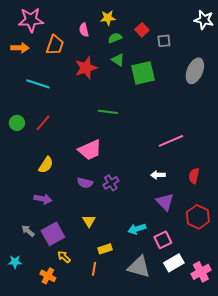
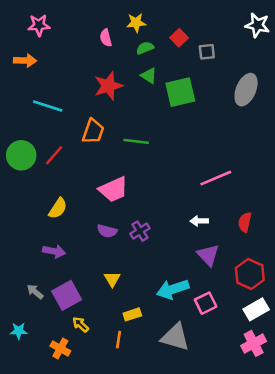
pink star: (31, 20) -> (39, 25), size x0.7
orange trapezoid: (55, 45) -> (93, 131), moved
green circle: (17, 123) -> (21, 155), size x1.5
cyan arrow: (137, 229) -> (173, 289), size x1.4
white rectangle: (174, 263) -> (256, 309), moved

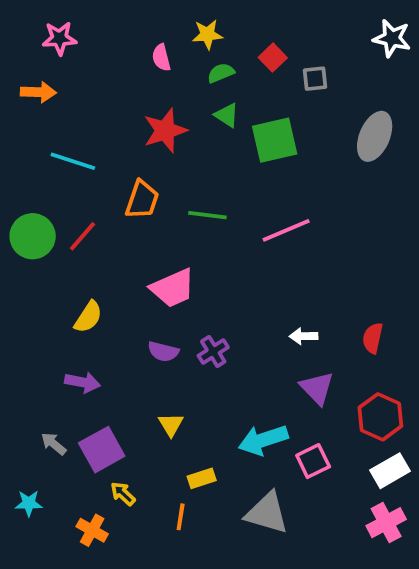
pink line: (216, 178) -> (286, 230), moved

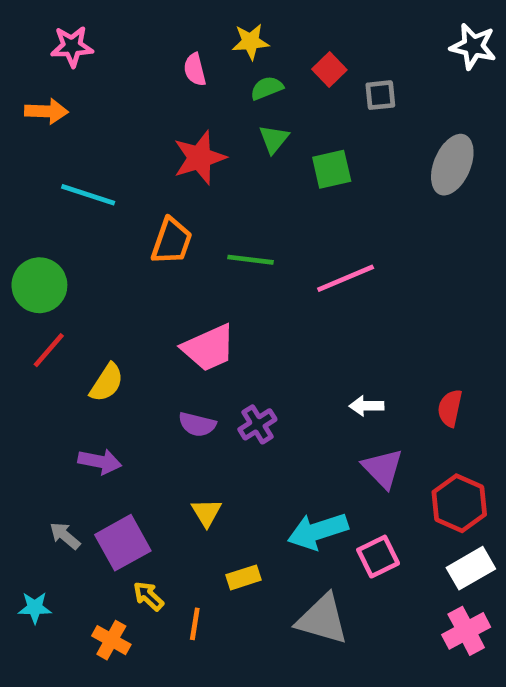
green triangle: (227, 115) -> (274, 139), turned 36
green square: (275, 140) -> (332, 169), size x0.7
red line: (83, 236) -> (49, 350), moved
orange line: (181, 517) -> (195, 624), moved

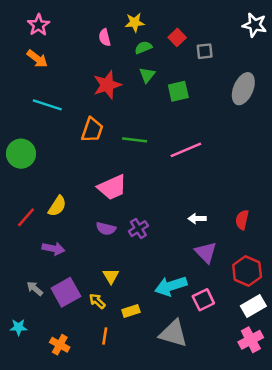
pink star: (72, 46) -> (38, 25), turned -30
orange arrow: (46, 111) -> (37, 59), moved, turned 35
red line: (49, 350) -> (26, 217), moved
yellow arrow: (148, 596) -> (97, 301), moved

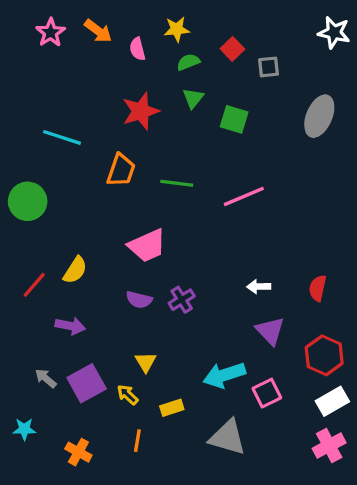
orange arrow: (37, 59) -> (98, 31), moved
green square: (178, 91) -> (234, 119), turned 30

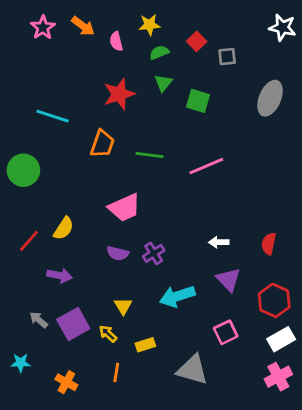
cyan arrow: (224, 375) -> (177, 296), moved

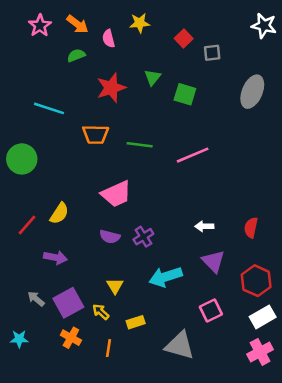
green semicircle: (159, 52) -> (76, 55), moved
orange trapezoid: (102, 144) -> (96, 134), turned 72
orange cross: (66, 382) -> (71, 338), moved

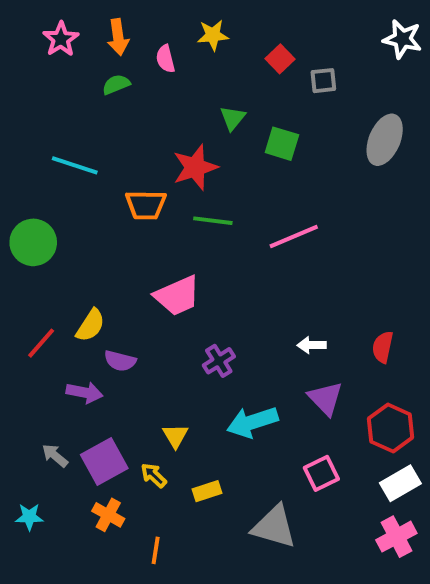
orange arrow: (77, 24) -> (118, 37), turned 45
red star: (111, 88) -> (195, 167), moved
purple semicircle: (110, 237) -> (120, 361), moved
orange line: (109, 348) -> (156, 550), moved

